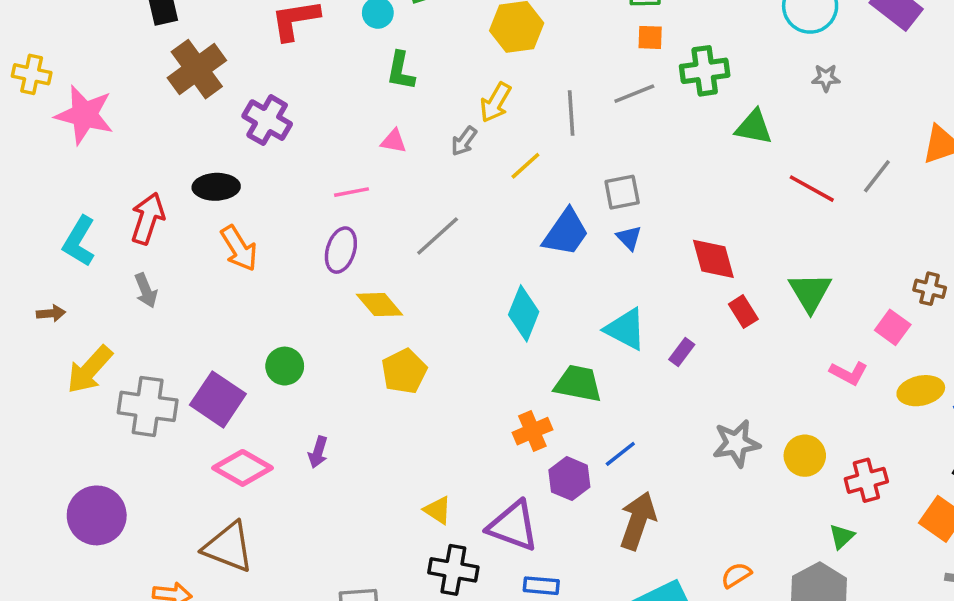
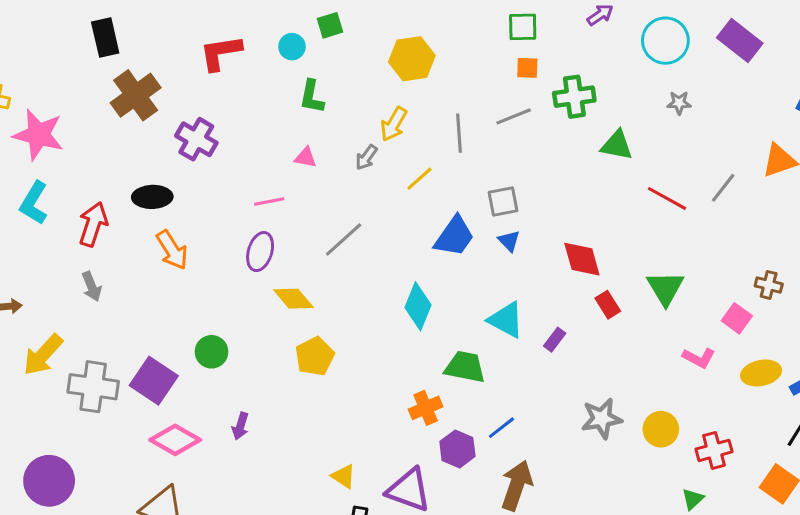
cyan L-shape: (79, 241) -> (34, 203), moved

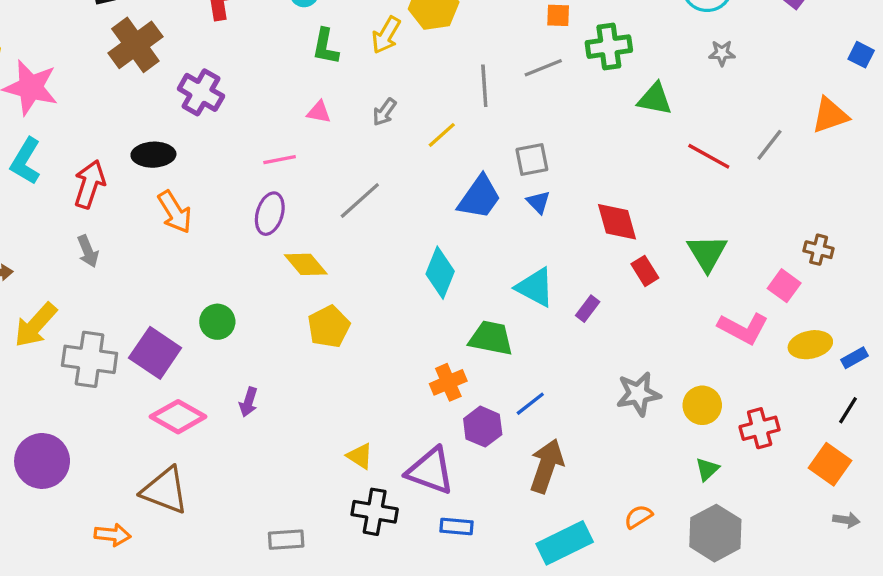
yellow arrow: (394, 124) -> (386, 35), moved
pink L-shape: (699, 358) -> (743, 328), size x1.4
green triangle: (693, 499) -> (707, 469), moved

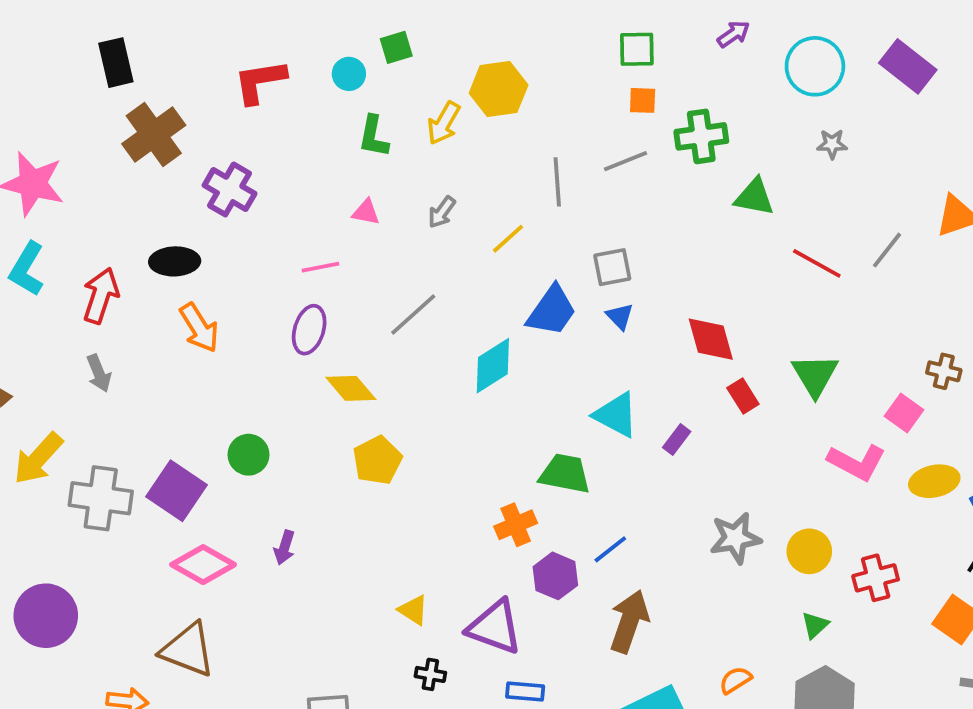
cyan diamond: (440, 273) -> (493, 366), moved, turned 36
black cross: (375, 512) -> (430, 674), size x0.6

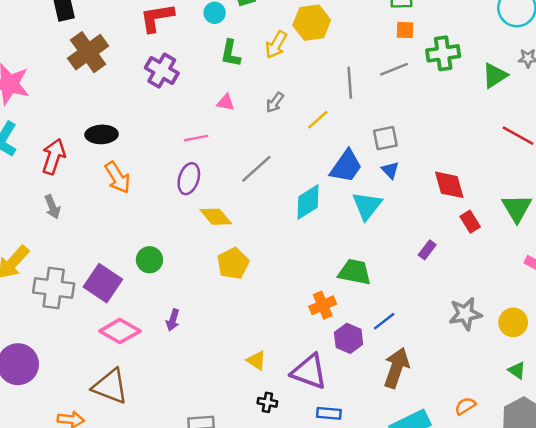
purple cross: (230, 189) -> (162, 71), moved
green triangle: (754, 197) -> (495, 75), moved, turned -44
cyan triangle: (616, 415) -> (367, 206), moved, turned 40
green triangle: (815, 625) -> (517, 370), turned -42

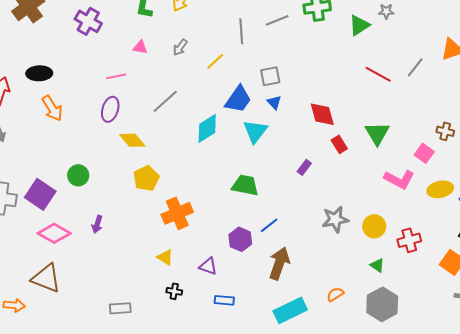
orange cross: (323, 305) -> (177, 213), moved, size x1.4
purple triangle: (309, 372) -> (208, 266), size x0.6

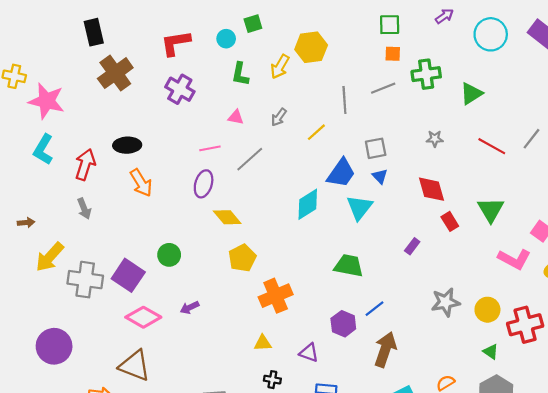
gray star: (386, 11) -> (435, 139), moved
gray line: (165, 101) -> (250, 159), moved
purple arrow: (97, 224) -> (190, 308), turned 48
red cross: (409, 240) -> (525, 325), size x1.4
yellow triangle: (165, 257) -> (263, 343), turned -36

